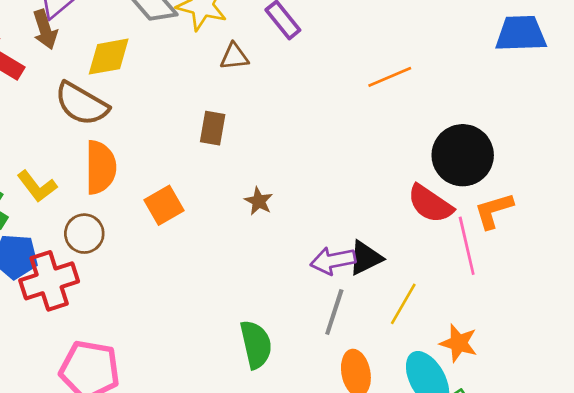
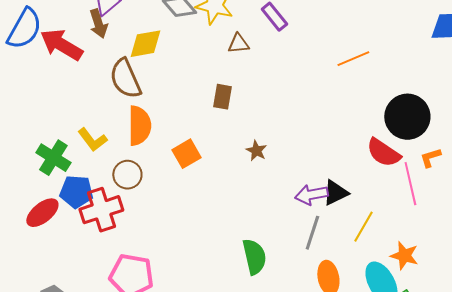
brown semicircle: (82, 104) -> (125, 79), turned 36
orange L-shape: (494, 211) -> (430, 158), size x0.7

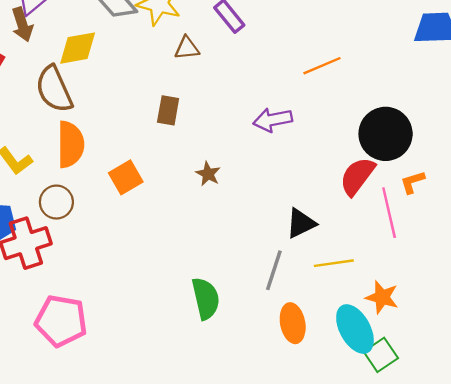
red semicircle: (383, 153) -> (357, 176), turned 93
purple arrow: (311, 195) -> (273, 120), moved
yellow line: (363, 227) -> (334, 263), turned 52

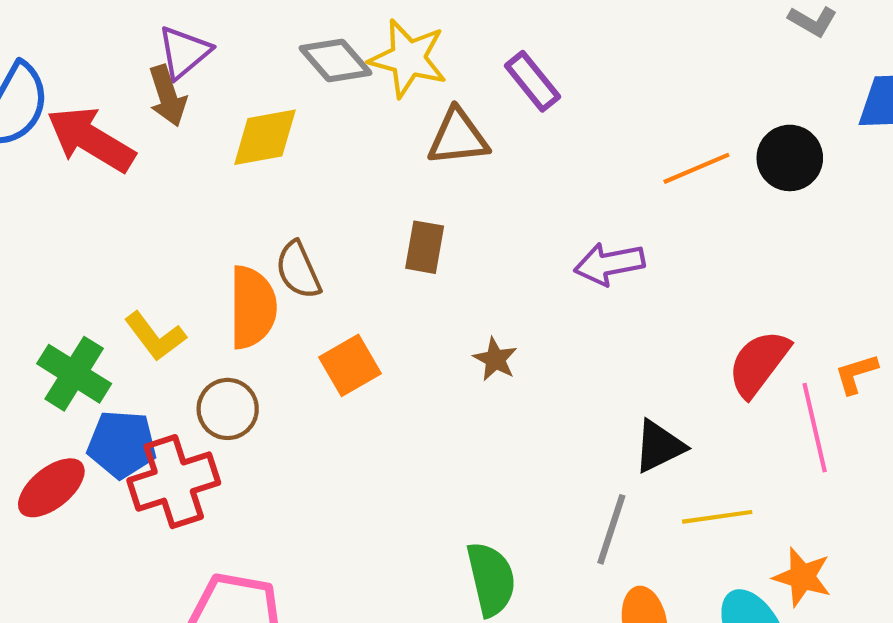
brown triangle: (187, 48) -> (458, 137), size x1.4
brown semicircle: (54, 89) -> (298, 270), moved, size x0.7
black circle: (386, 134) -> (790, 158), moved, size x0.7

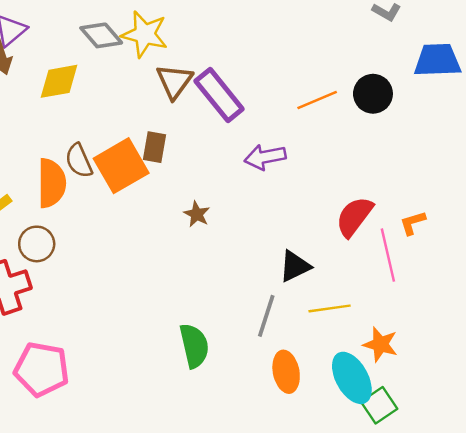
purple rectangle: (533, 81) -> (219, 95), moved, size x1.5
brown triangle: (458, 137) -> (174, 81), turned -48
orange square: (350, 365) -> (121, 166), moved, size x1.5

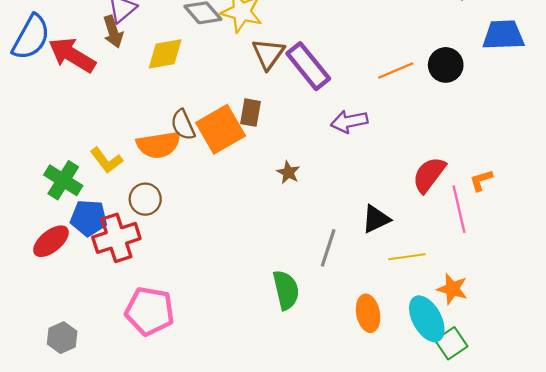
orange semicircle: (52, 183) -> (159, 145), turned 81
gray line: (266, 316) -> (328, 248), moved

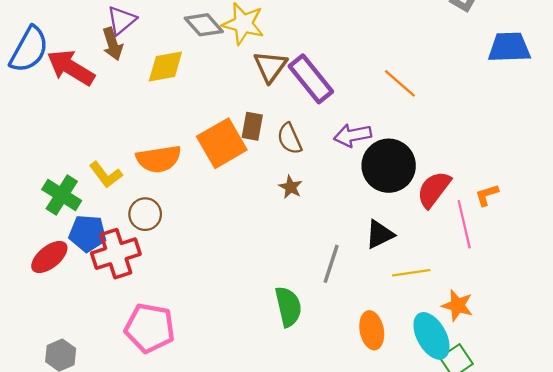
black circle: (446, 65) -> (389, 166), moved, size x1.5
orange line: (396, 70) -> (400, 83), turned 64
brown semicircle: (183, 125) -> (289, 139), moved

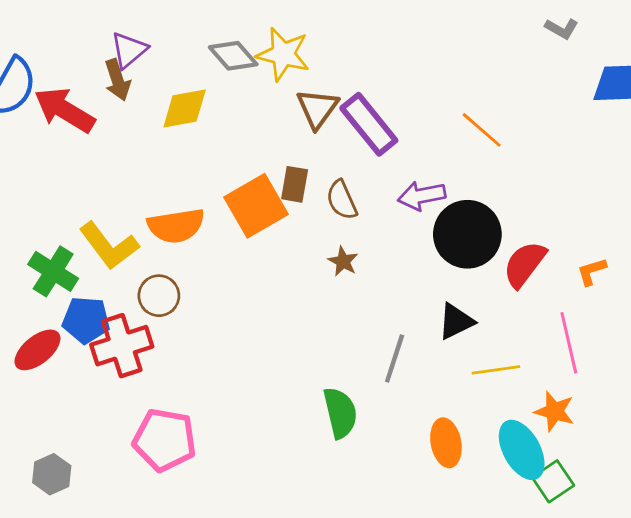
yellow L-shape: (106, 175) -> (109, 246), size x1.4
pink line: (464, 224) -> (569, 343), moved

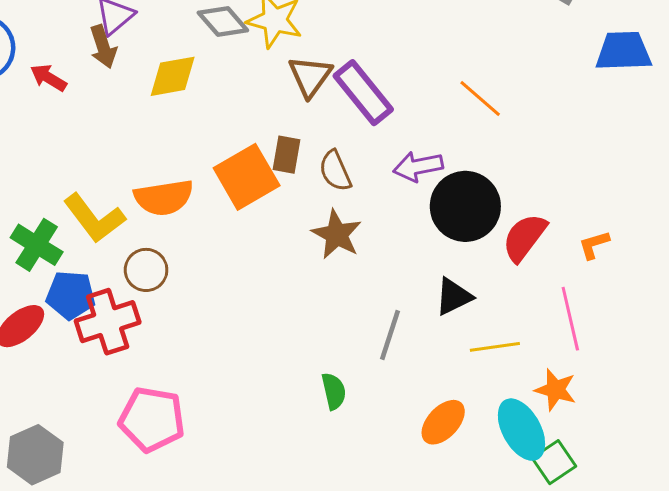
red arrow: (65, 110) -> (48, 78), size x0.6
brown star: (343, 261) -> (337, 234), size x1.6
green semicircle: (340, 413) -> (334, 391), size x0.7
orange ellipse: (446, 443) -> (443, 422), turned 54
gray hexagon: (52, 474) -> (35, 455), size x1.4

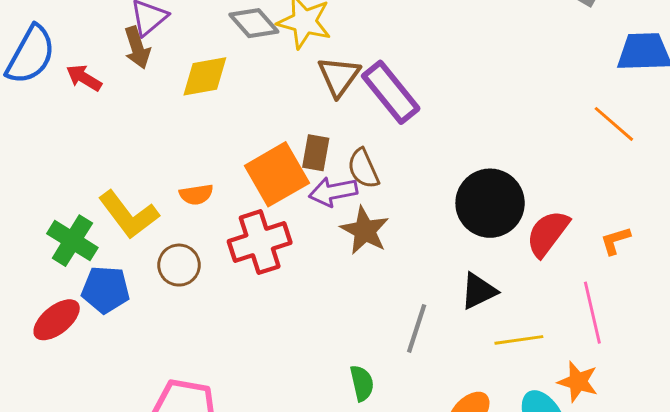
orange line: (480, 98) -> (614, 124), moved
purple arrow: (418, 166) -> (333, 192), moved
orange semicircle: (164, 198) -> (196, 194), size x0.6
red cross: (108, 322) -> (260, 242), moved

